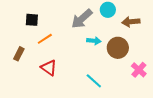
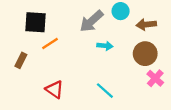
black square: (32, 20) -> (35, 22), size x1.5
brown circle: (118, 48) -> (145, 54), moved
red triangle: (49, 68) -> (55, 89), moved

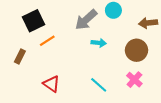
black square: (35, 22) -> (34, 21), turned -30
brown arrow: (146, 25) -> (148, 23), moved
pink cross: (155, 78) -> (134, 80), moved

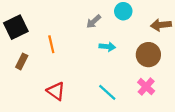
gray arrow: (86, 20) -> (94, 21), size x0.6
black square: (34, 21) -> (16, 27), moved
orange line: (47, 41) -> (51, 44), turned -70

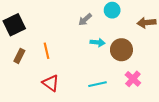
orange line: (51, 44) -> (47, 51), moved
brown circle: (148, 55) -> (121, 50), moved
cyan line: (107, 92) -> (98, 84), turned -54

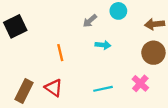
brown circle: (121, 50) -> (153, 53), moved
orange line: (47, 51) -> (60, 53), moved
brown rectangle: (19, 56) -> (24, 91), moved, size x1.5

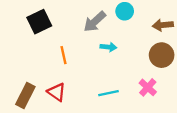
gray arrow: (90, 21) -> (95, 22), size x1.5
black square: (15, 26) -> (39, 22), moved

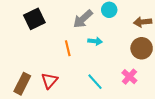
orange line: (63, 55) -> (68, 48), moved
red triangle: (57, 92) -> (49, 81), turned 36
cyan line: (108, 93) -> (95, 82), turned 60

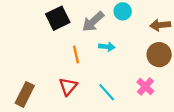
black square: (34, 19) -> (58, 18), moved
red triangle: (49, 81) -> (68, 86), moved

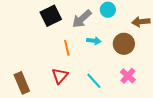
brown circle: (159, 55) -> (124, 44), moved
brown rectangle: (25, 94) -> (22, 83), turned -50

